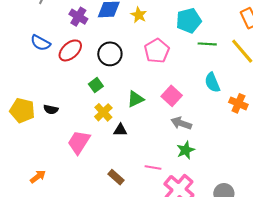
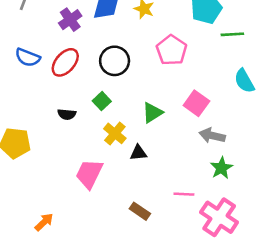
purple cross: (78, 17) -> (70, 20), turned 30
black semicircle: (51, 109) -> (67, 114), moved

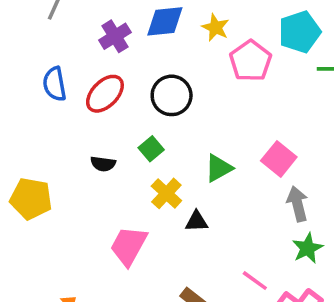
pink pentagon: (172, 50) -> (251, 61), moved
blue semicircle: (28, 57) -> (55, 84), turned 55
gray arrow: (212, 136) -> (298, 204), turned 60
pink line: (184, 194) -> (255, 281), turned 30

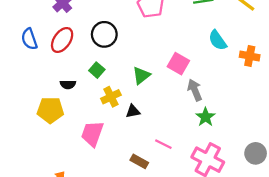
yellow cross: (166, 193) -> (111, 97), turned 30
yellow pentagon: (31, 199) -> (50, 110), moved
pink line: (255, 281) -> (163, 144), moved

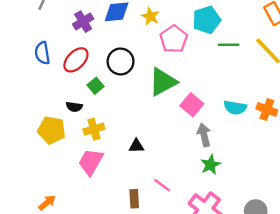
cyan semicircle: (218, 40) -> (235, 107), moved, turned -55
green square: (97, 70) -> (95, 86), moved
green triangle: (141, 75) -> (163, 82), moved, size x1.5
yellow cross: (111, 97) -> (94, 129), moved
brown rectangle: (139, 161) -> (134, 199), turned 48

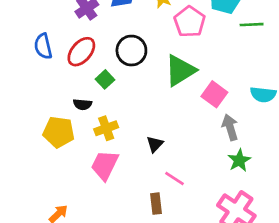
black triangle: (136, 146) -> (155, 144), turned -42
pink line: (162, 185) -> (175, 179), moved

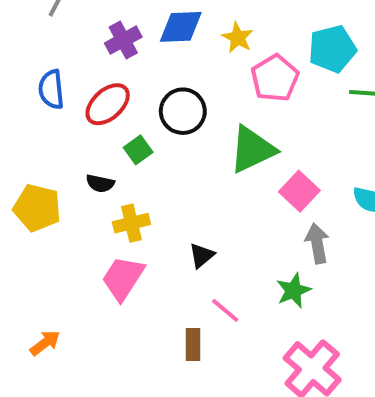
yellow pentagon: (59, 132) -> (37, 208), moved
green star: (239, 160) -> (294, 290), moved

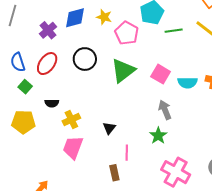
green square: (138, 150) -> (25, 87), moved
pink square: (299, 191) -> (161, 74), moved
pink line: (225, 310) -> (127, 153), turned 63

